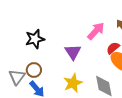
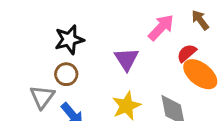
brown circle: (34, 70) -> (66, 74), moved

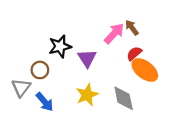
brown arrow: (200, 20) -> (132, 28), moved
black star: (69, 40) -> (60, 46), moved

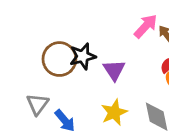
pink arrow: (114, 33) -> (146, 26), moved
brown circle: (40, 70) -> (59, 59), moved, size x1.6

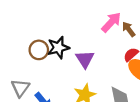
brown circle: (59, 59) -> (39, 50), size x0.7

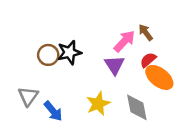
pink arrow: (111, 22) -> (124, 41), moved
purple triangle: (85, 59) -> (114, 65), moved

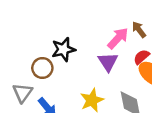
brown circle: (48, 55) -> (42, 68), moved

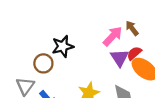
purple triangle: (108, 62) -> (119, 58), moved

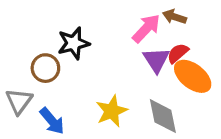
brown arrow: (132, 28) -> (174, 17), turned -35

